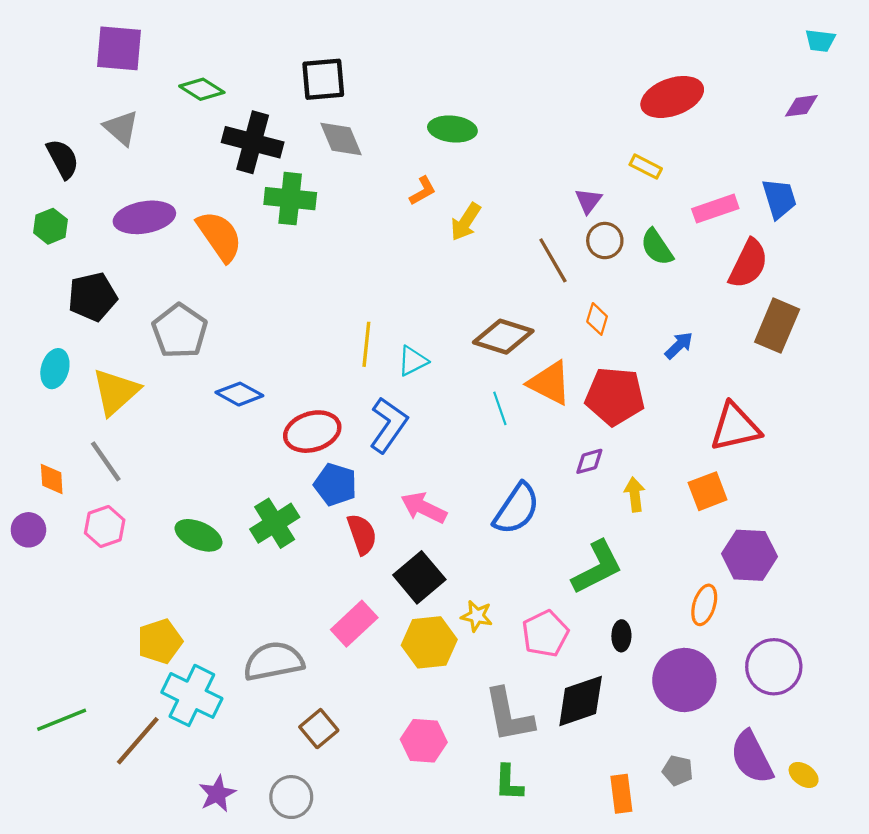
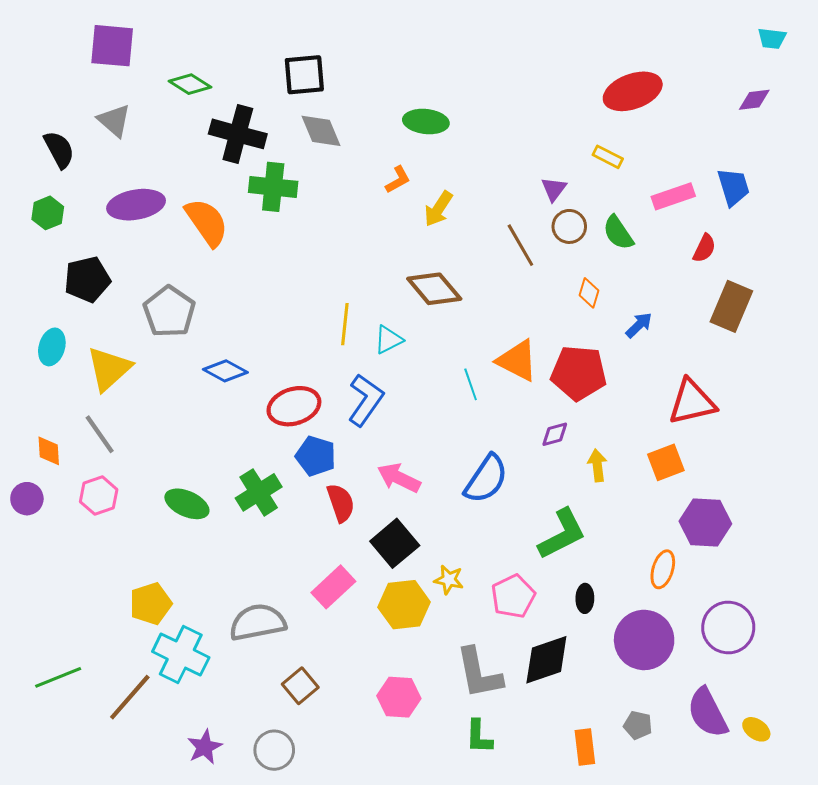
red semicircle: (748, 264) -> (704, 248), size x0.6
orange diamond: (597, 319) -> (589, 293), moved
brown diamond: (503, 337) -> (434, 289), moved, turned 32

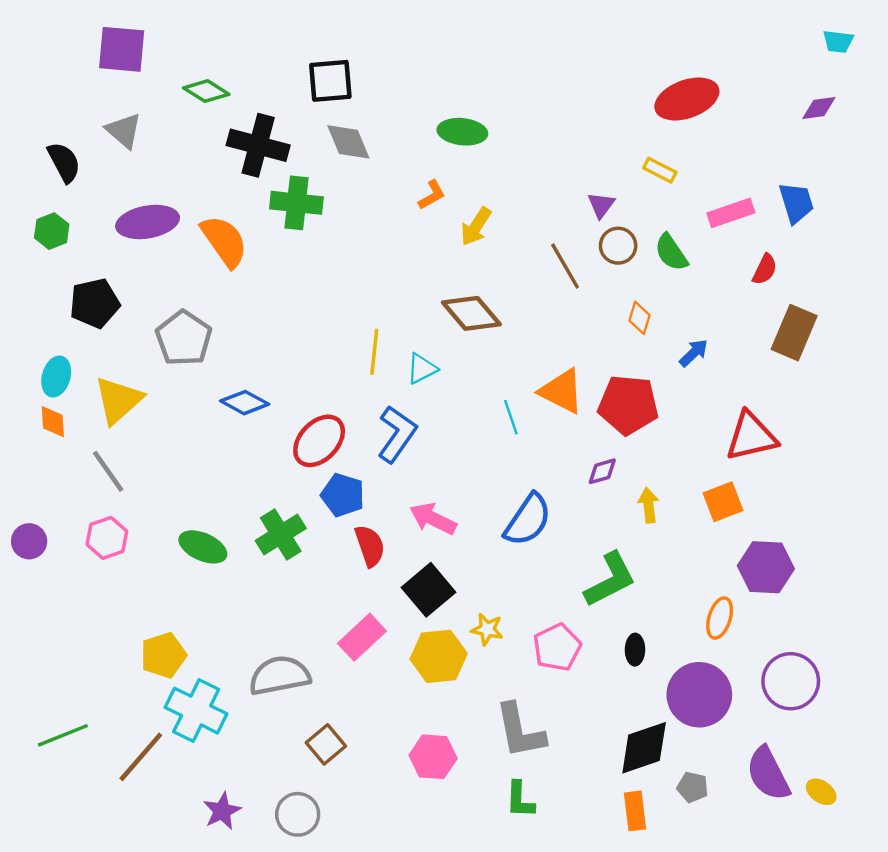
red ellipse: (294, 406) -> (319, 441), turned -30
orange diamond: (49, 451) -> (53, 422), moved
black diamond: (546, 660) -> (644, 748), moved

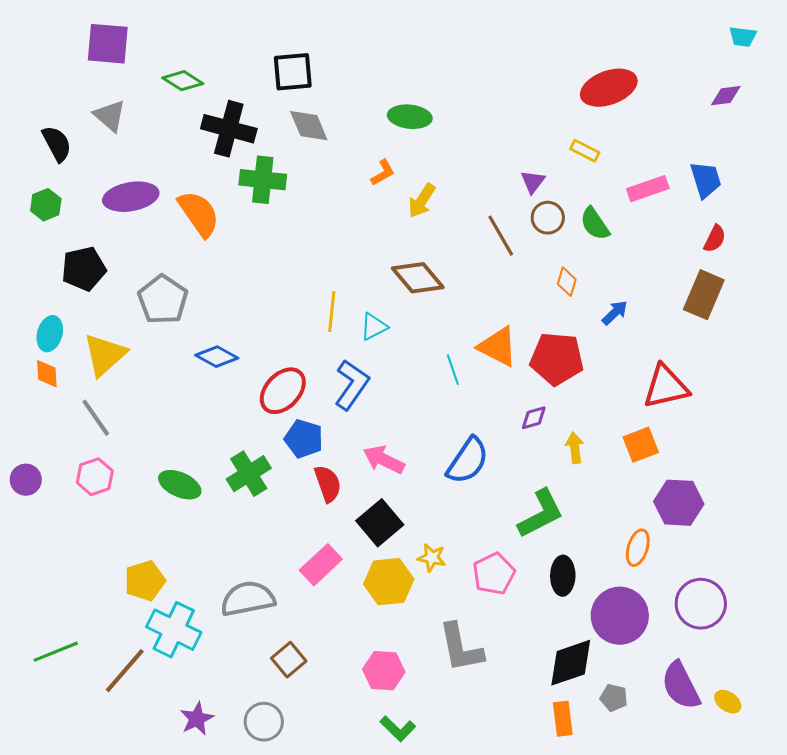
red semicircle: (765, 269) -> (715, 239), moved
black ellipse: (635, 650) -> (563, 576), size x1.4
green L-shape: (520, 800) -> (398, 729), moved, turned -48

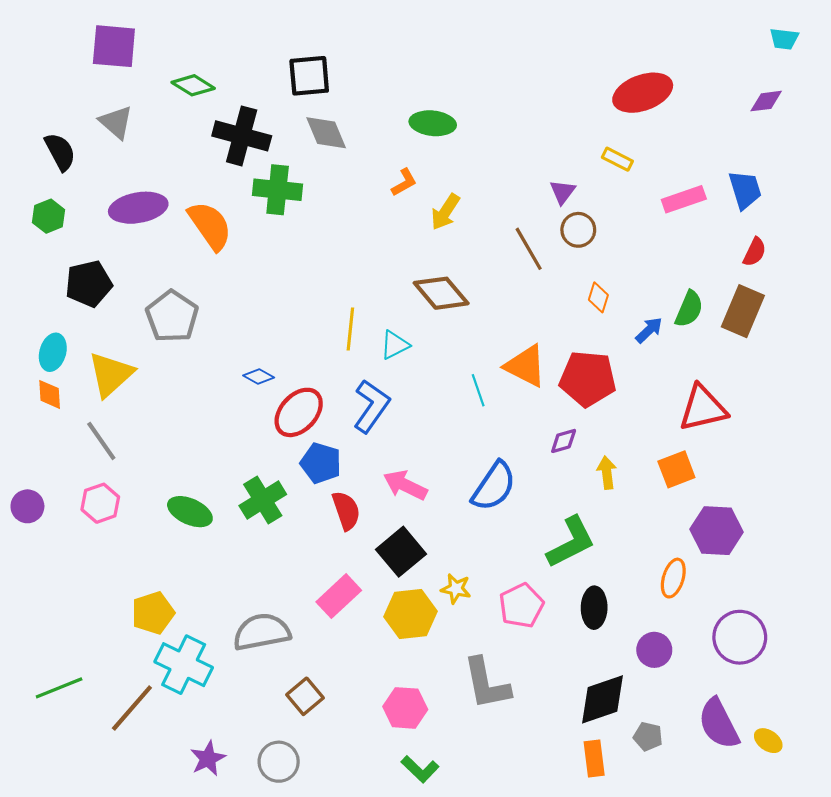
green semicircle: (595, 224) -> (689, 309), moved, turned -123
blue diamond: (217, 357) -> (259, 377), moved, size x0.7
purple circle: (620, 616) -> (654, 650), size x0.6

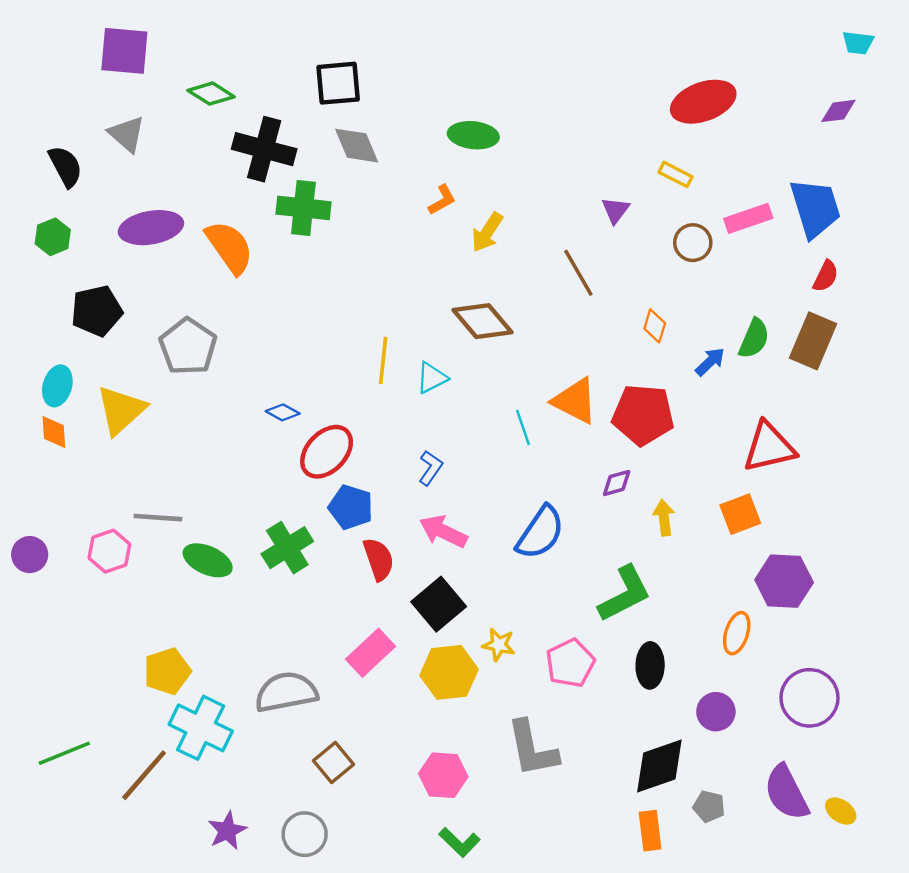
blue trapezoid: (745, 190) -> (815, 208), size x1.4
brown circle: (578, 230) -> (693, 243), moved
blue L-shape: (371, 406) -> (431, 468), moved, size x0.6
gray line: (101, 441) -> (158, 518), moved, turned -51

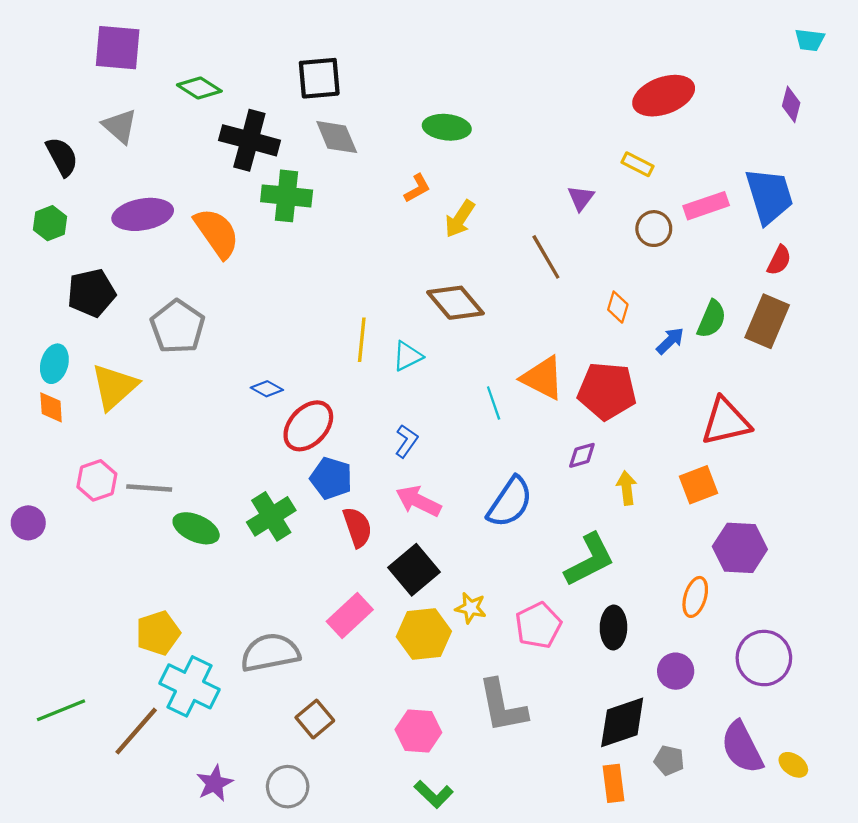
purple diamond: (838, 111) -> (791, 104), turned -68
pink hexagon: (109, 551) -> (97, 480), moved

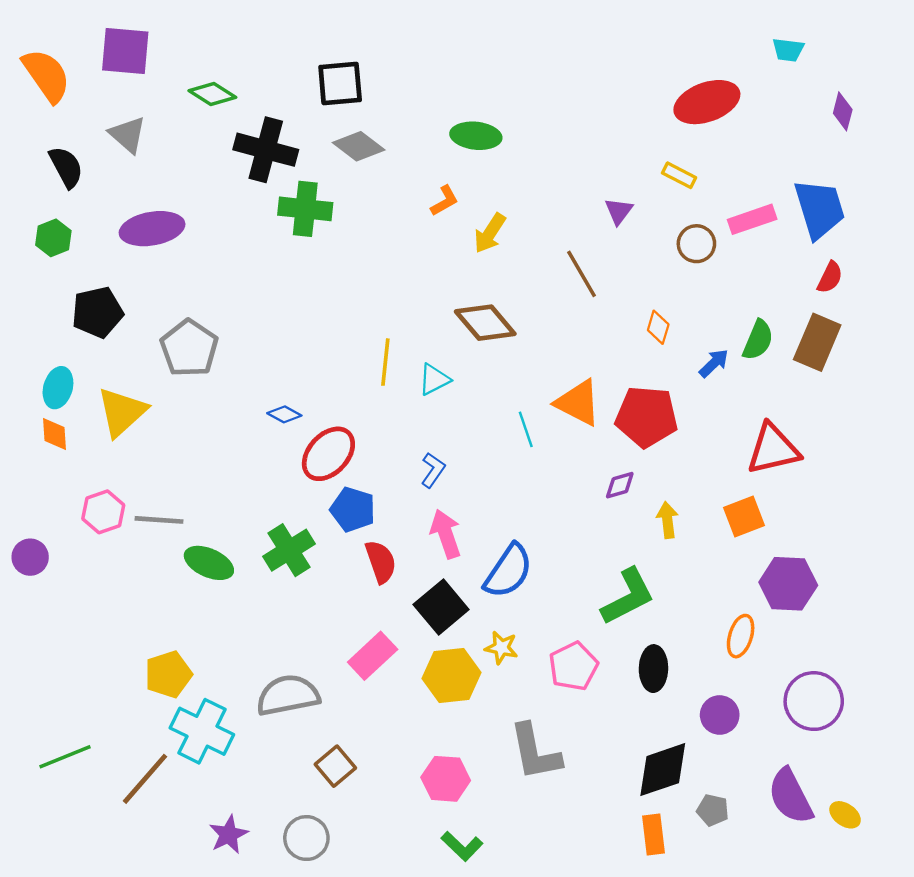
cyan trapezoid: (810, 40) -> (788, 50), moved
gray diamond: (337, 137) -> (359, 146), turned -30
orange semicircle: (217, 233) -> (46, 75), moved
pink arrow: (418, 501) -> (446, 534), turned 45
blue semicircle: (510, 502) -> (508, 571), moved

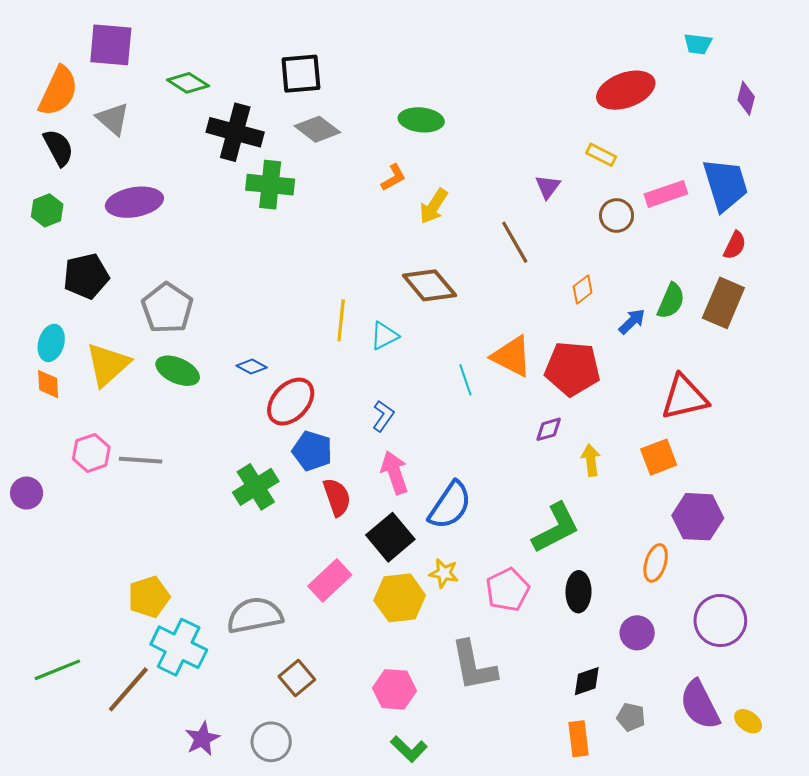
orange semicircle: (46, 75) -> (58, 91), moved, turned 60
orange diamond: (658, 327) -> (583, 290), turned 36
green ellipse: (209, 563) -> (178, 371), moved
black diamond: (663, 770) -> (587, 681), size x0.6

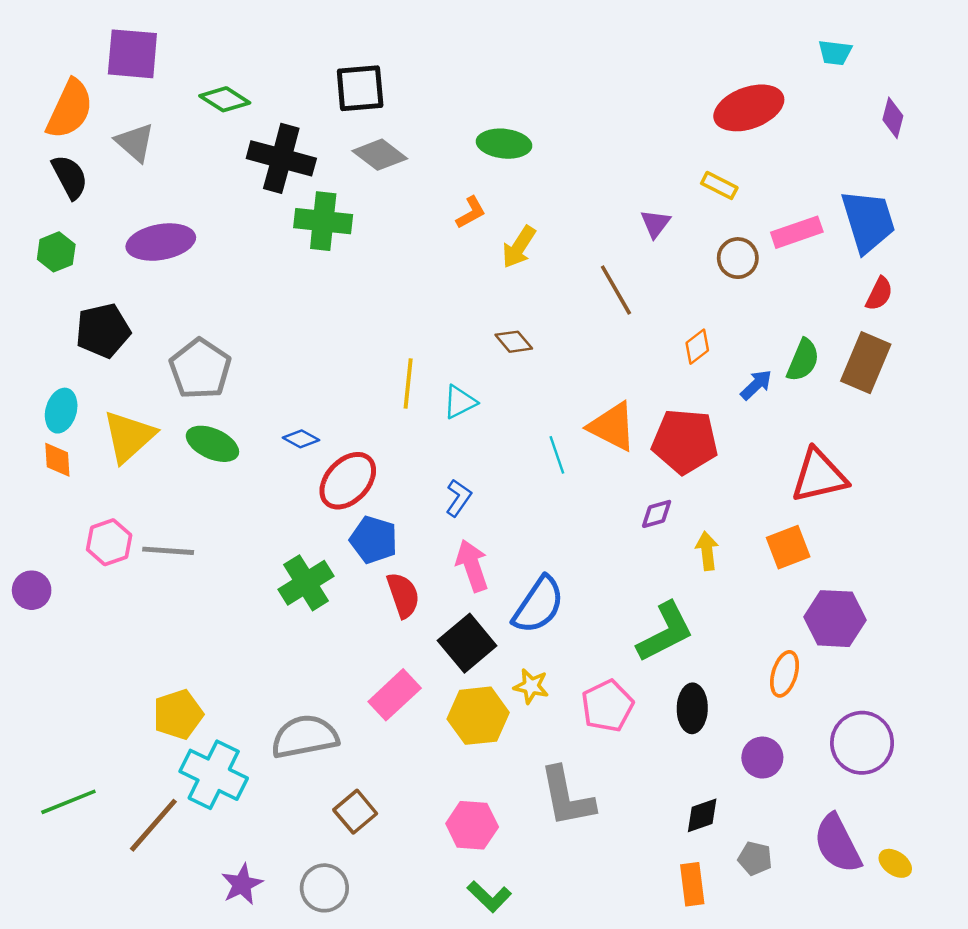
brown diamond: (429, 285) -> (514, 342), size x0.6

